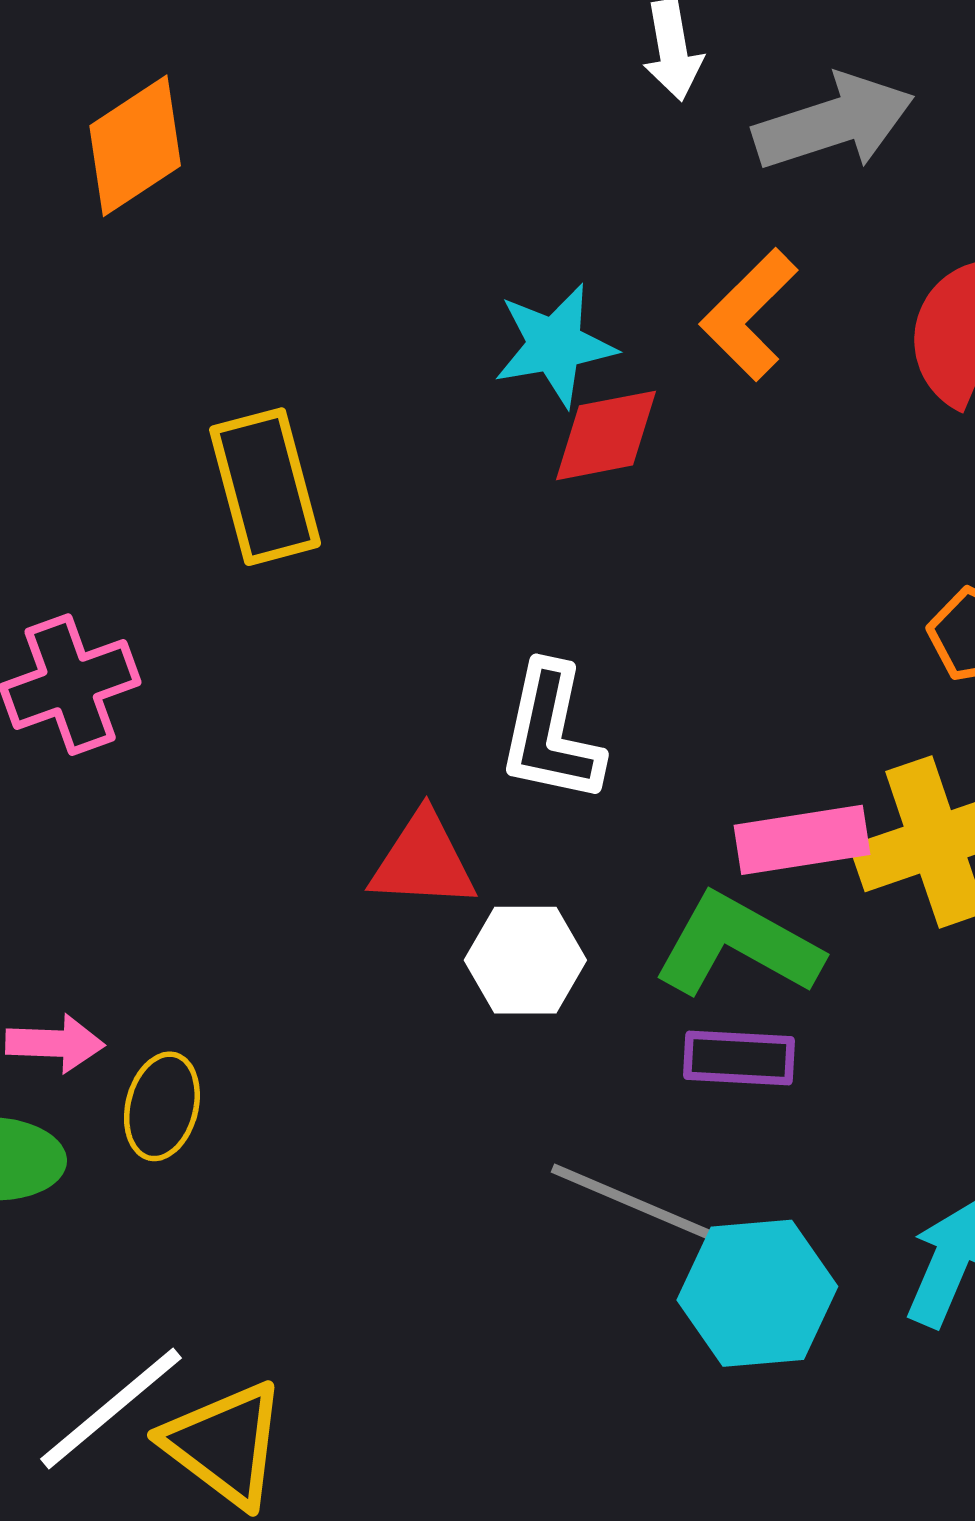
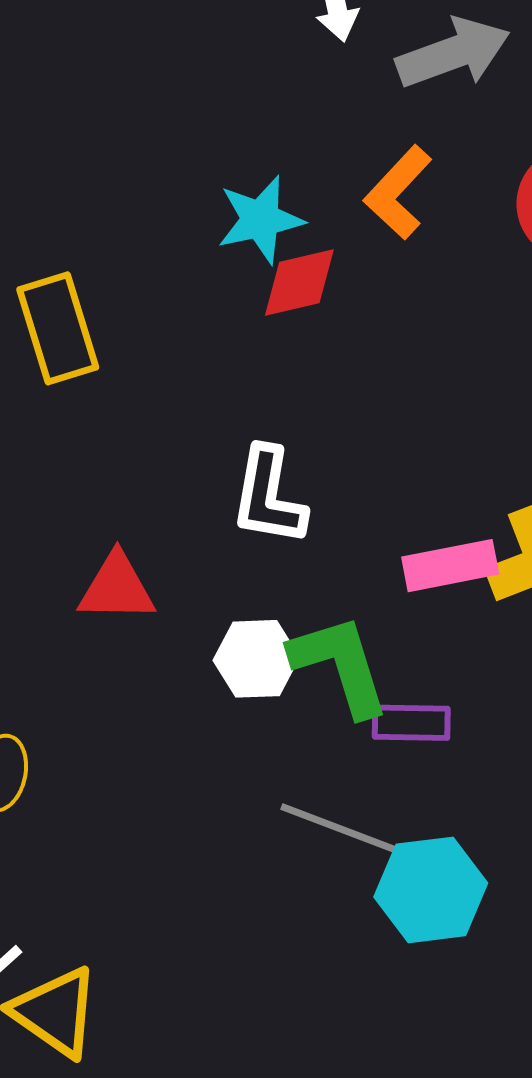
red triangle: (423, 861) -> (117, 588), moved
green L-shape: (738, 945) -> (340, 665), moved, turned 46

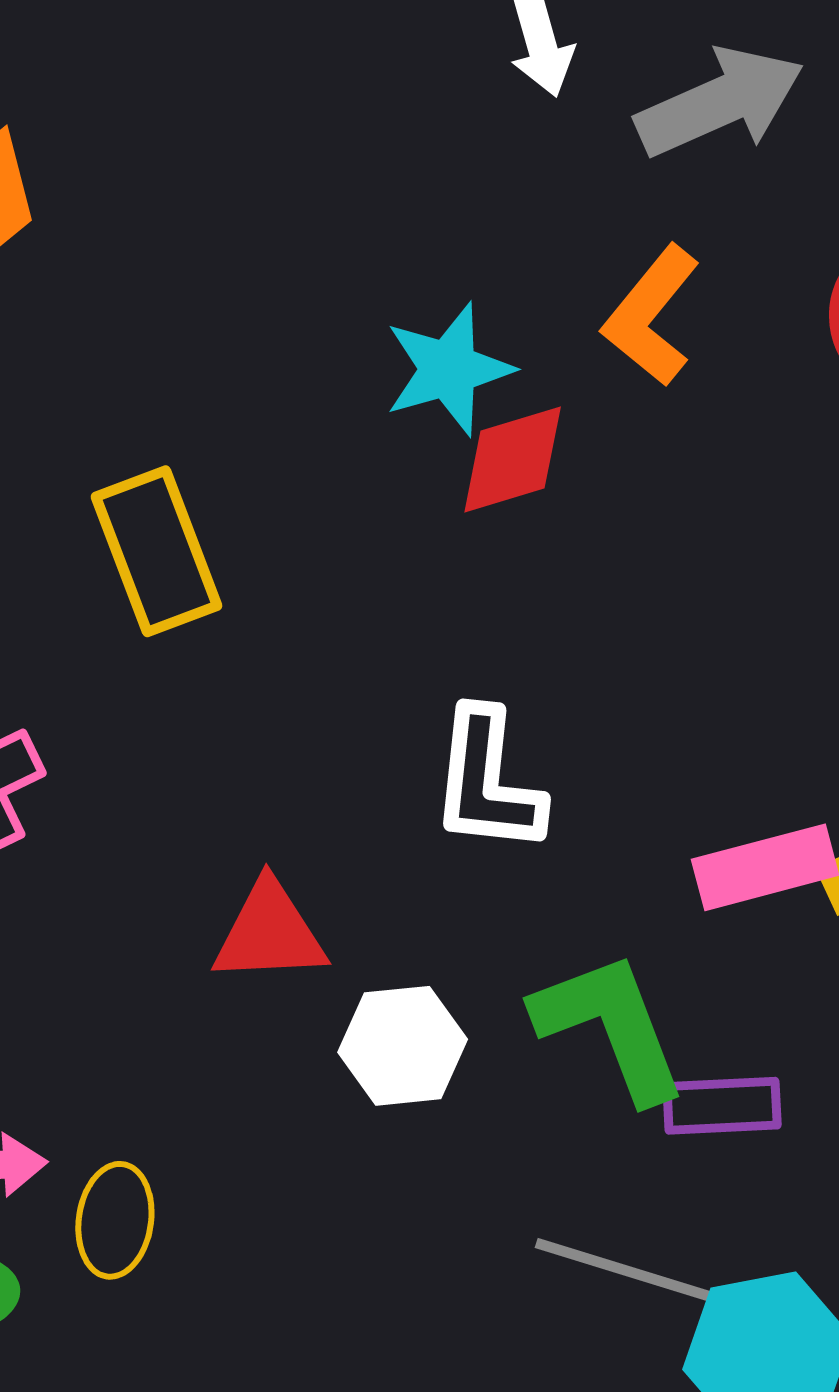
white hexagon: (256, 659) -> (403, 1046), moved

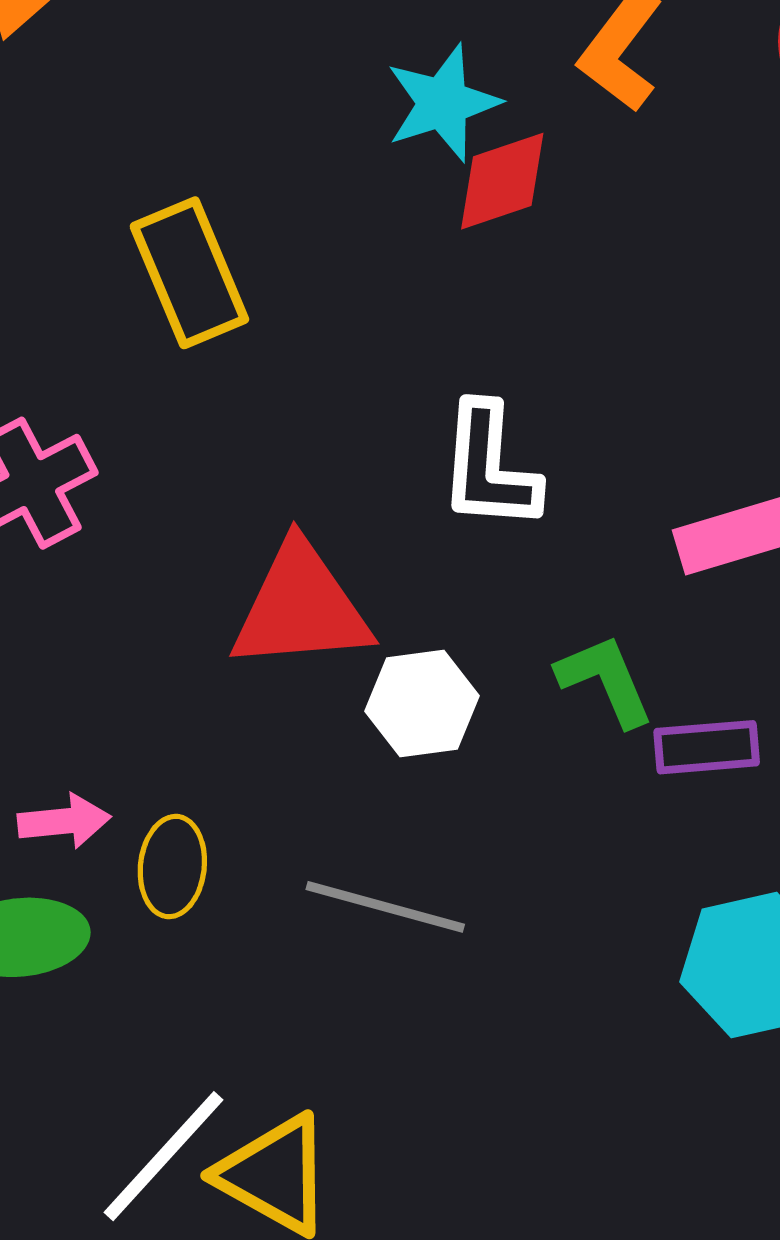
red triangle: (269, 933) -> (301, 607), size x1.4
green L-shape: (610, 1026) -> (605, 680), size x0.7
gray line: (624, 1270) -> (385, 907), moved

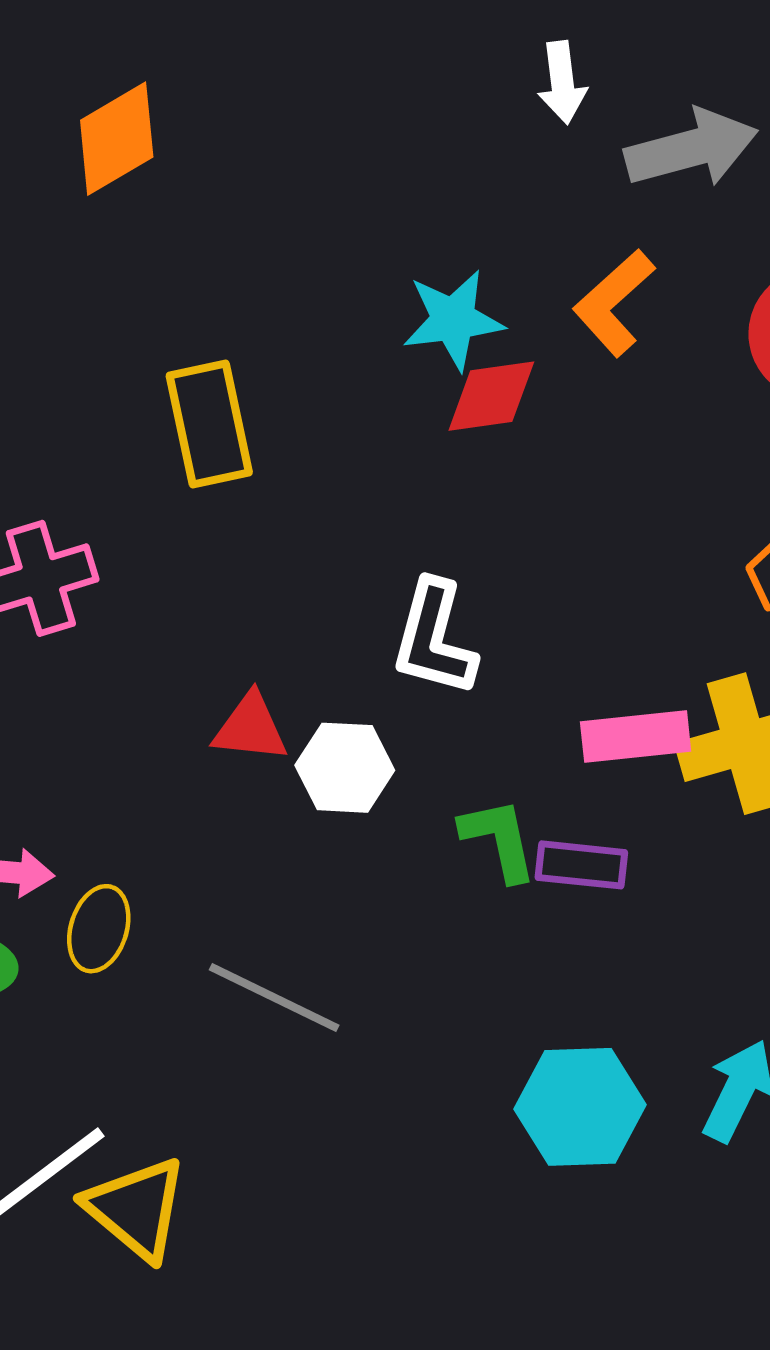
red triangle: (301, 607) -> (250, 728), size x0.6
white hexagon: (422, 704) -> (345, 768), moved
purple rectangle: (707, 747) -> (581, 865), moved

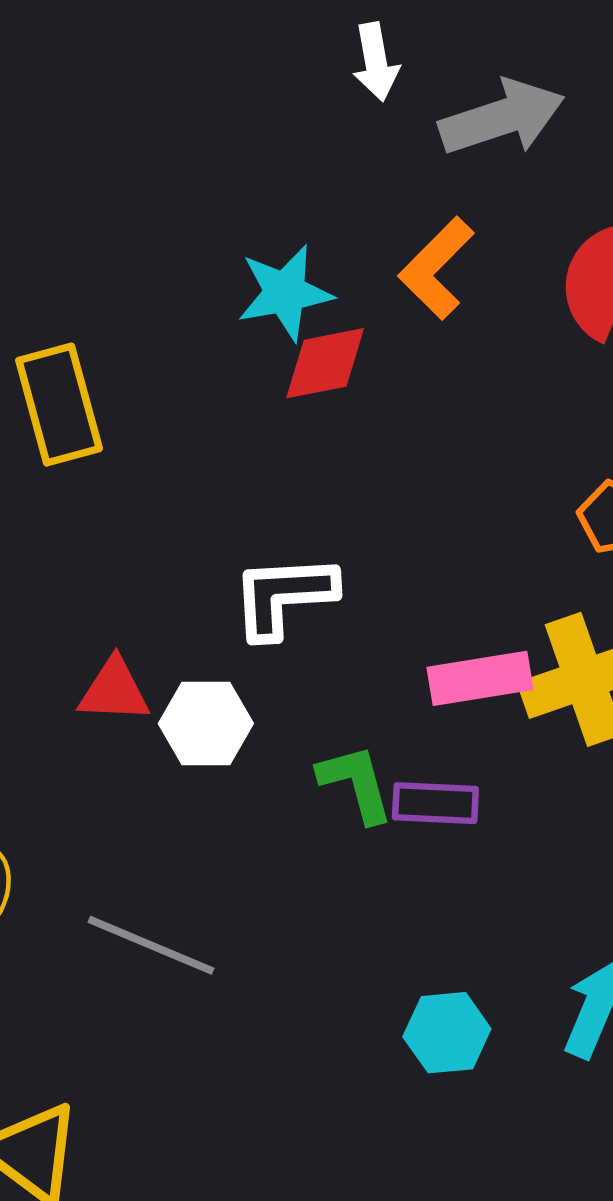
white L-shape: (434, 638) -> (284, 596), turned 75
cyan hexagon: (580, 1107) -> (447, 1033), size x0.7

